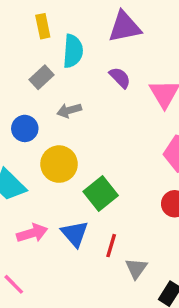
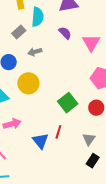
green square: (101, 193) -> (68, 103), moved
blue triangle: (75, 234) -> (40, 141), moved
gray triangle: (136, 268) -> (89, 139), moved

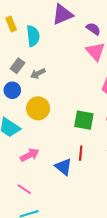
gray rectangle: (19, 32) -> (17, 66), moved
purple semicircle: (65, 33) -> (93, 29), moved
green square: (68, 103) -> (84, 120), turned -30

